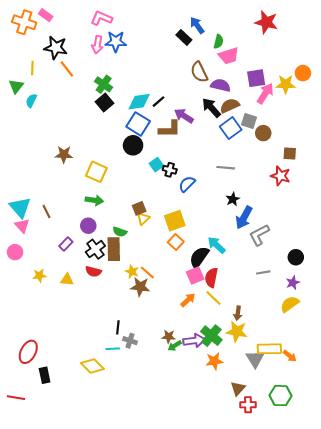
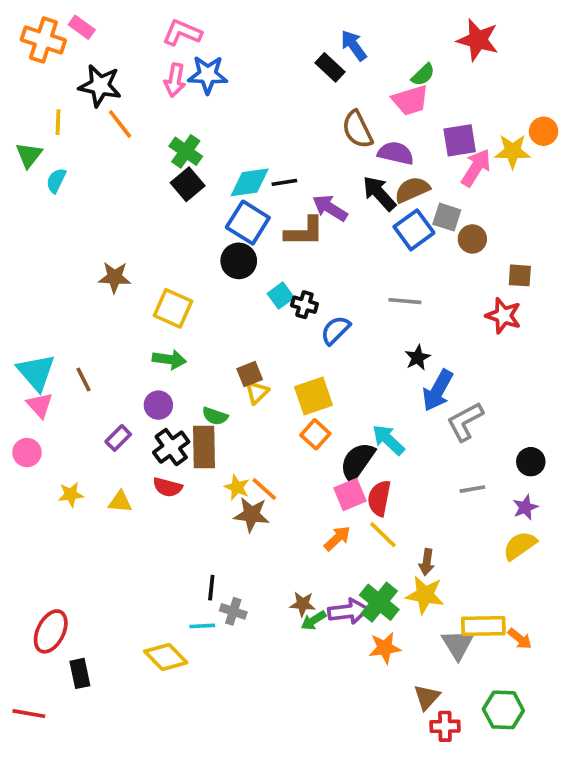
green semicircle: (218, 42) -> (423, 75), moved, turned 32
black line: (158, 102) -> (284, 182), turned 32

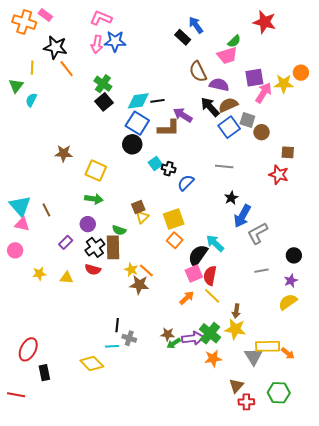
pink triangle: (40, 405) -> (22, 224), turned -35

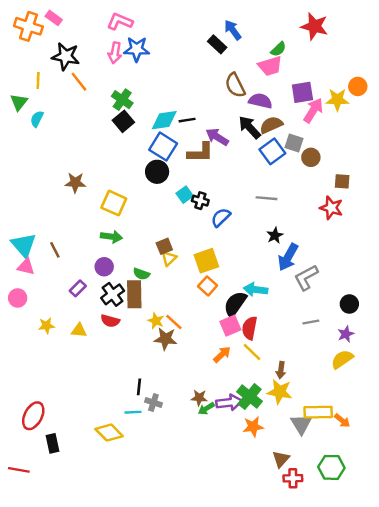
cyan arrow: (215, 243) -> (256, 290), turned -36

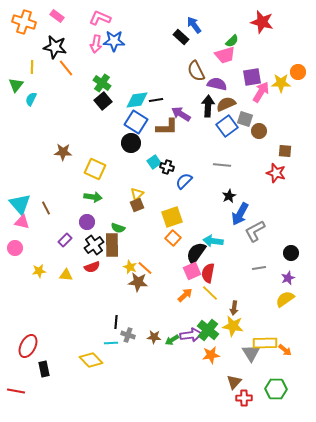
pink rectangle: (54, 18) -> (57, 16), moved
black arrow: (250, 127) -> (208, 106), turned 45
yellow triangle: (169, 258) -> (137, 194), moved
red semicircle: (110, 321) -> (92, 267), turned -35
brown star: (199, 398) -> (154, 337), moved

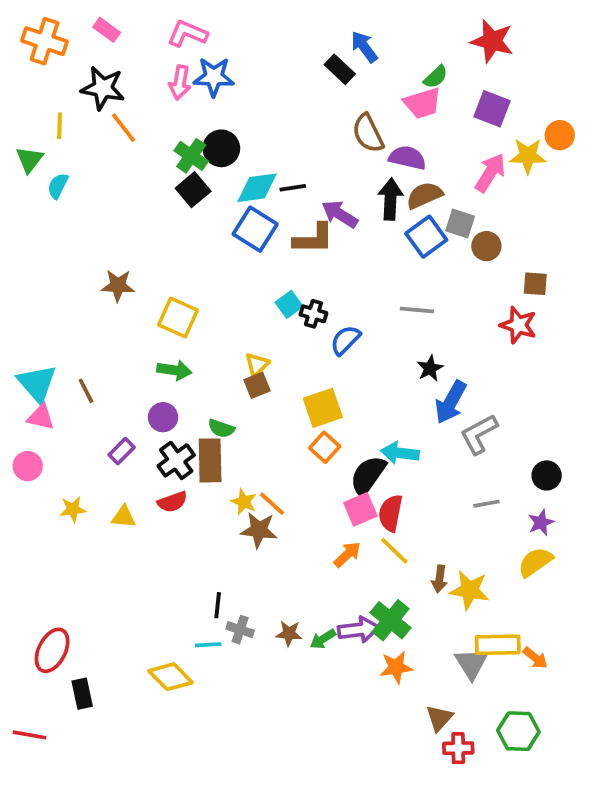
purple square: (252, 77) -> (492, 109), moved, turned 30
black circle: (131, 143) -> (221, 148), moved
yellow star: (233, 326) -> (469, 590), moved

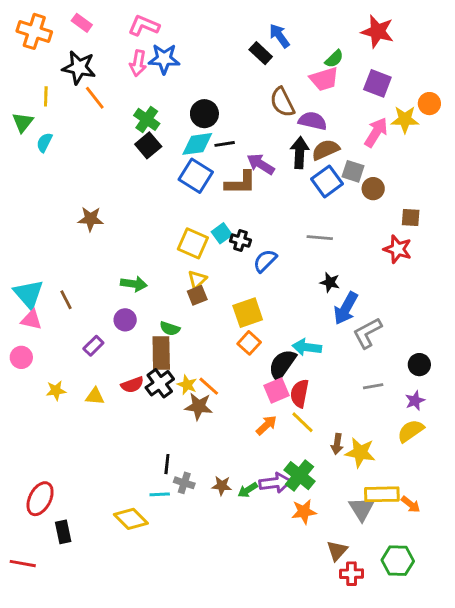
black circle: (221, 148) -> (204, 114), moved
yellow square: (178, 318) -> (193, 243), moved
black star: (430, 368) -> (330, 282), turned -30
black cross: (176, 460) -> (160, 383), moved

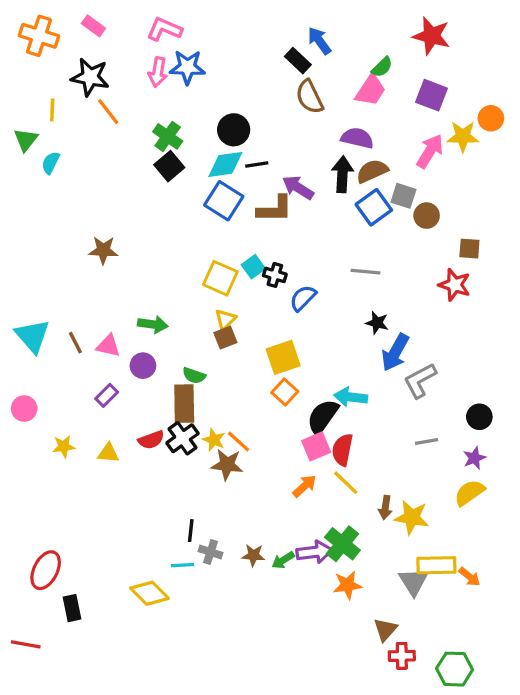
pink trapezoid: (324, 79) -> (370, 90), turned -40
brown semicircle: (282, 102) -> (309, 97), moved
pink triangle: (31, 320) -> (108, 346), moved
green hexagon: (398, 561) -> (455, 669), moved

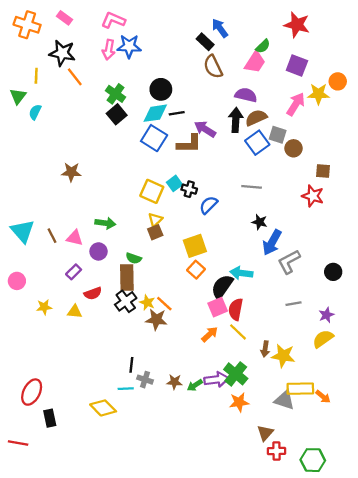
black circle: (479, 417) -> (333, 272), moved
red semicircle: (151, 440) -> (93, 293), moved
gray triangle: (413, 582) -> (284, 400), turned -40

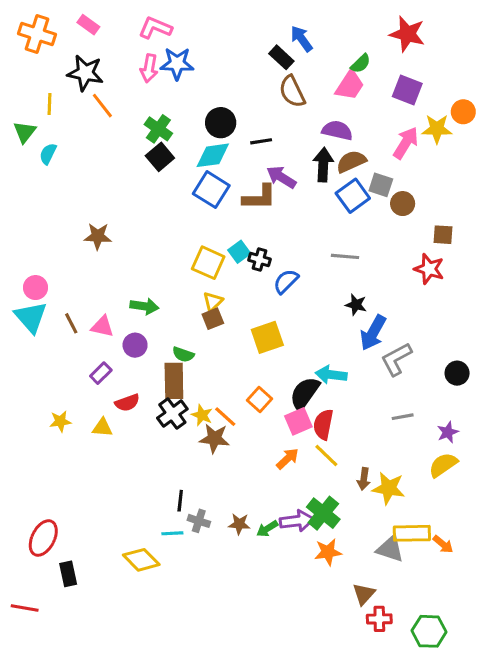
black line: (177, 113) -> (261, 141), moved
orange square: (196, 270) -> (260, 400), moved
pink circle: (17, 281) -> (35, 288), moved

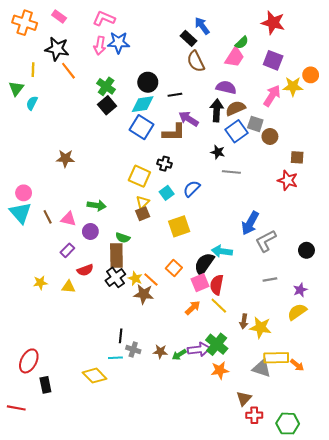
cyan square: (239, 252) -> (167, 193), moved
black cross: (260, 260) -> (164, 164), moved
black star: (356, 305) -> (218, 152), moved

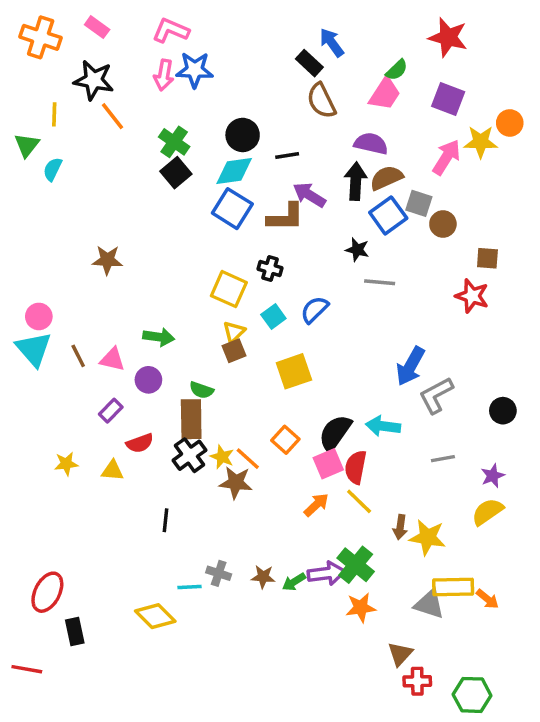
cyan arrow: (222, 251) -> (383, 426), moved
black line: (121, 336) -> (166, 520), moved

